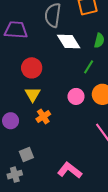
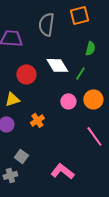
white diamond: (69, 42) -> (57, 65), moved
yellow triangle: (33, 94) -> (12, 99), moved, turned 42
gray square: (26, 155) -> (21, 156), turned -32

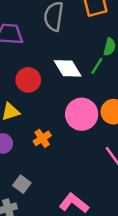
green line: (80, 73) -> (97, 66), moved
pink circle: (68, 101) -> (82, 114), size x1.6

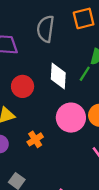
white diamond: (68, 68) -> (58, 76), turned 35

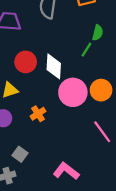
white diamond: (58, 76) -> (54, 66), moved

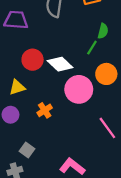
white diamond: (54, 66) -> (60, 64), turned -50
orange circle: (101, 90) -> (106, 74), moved

